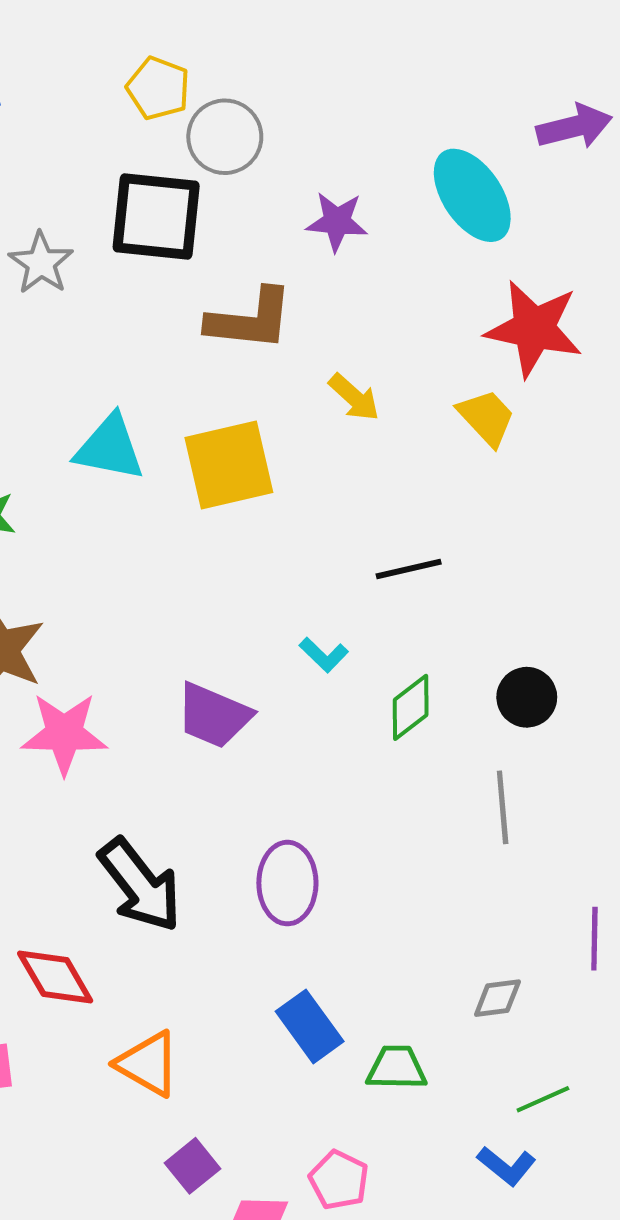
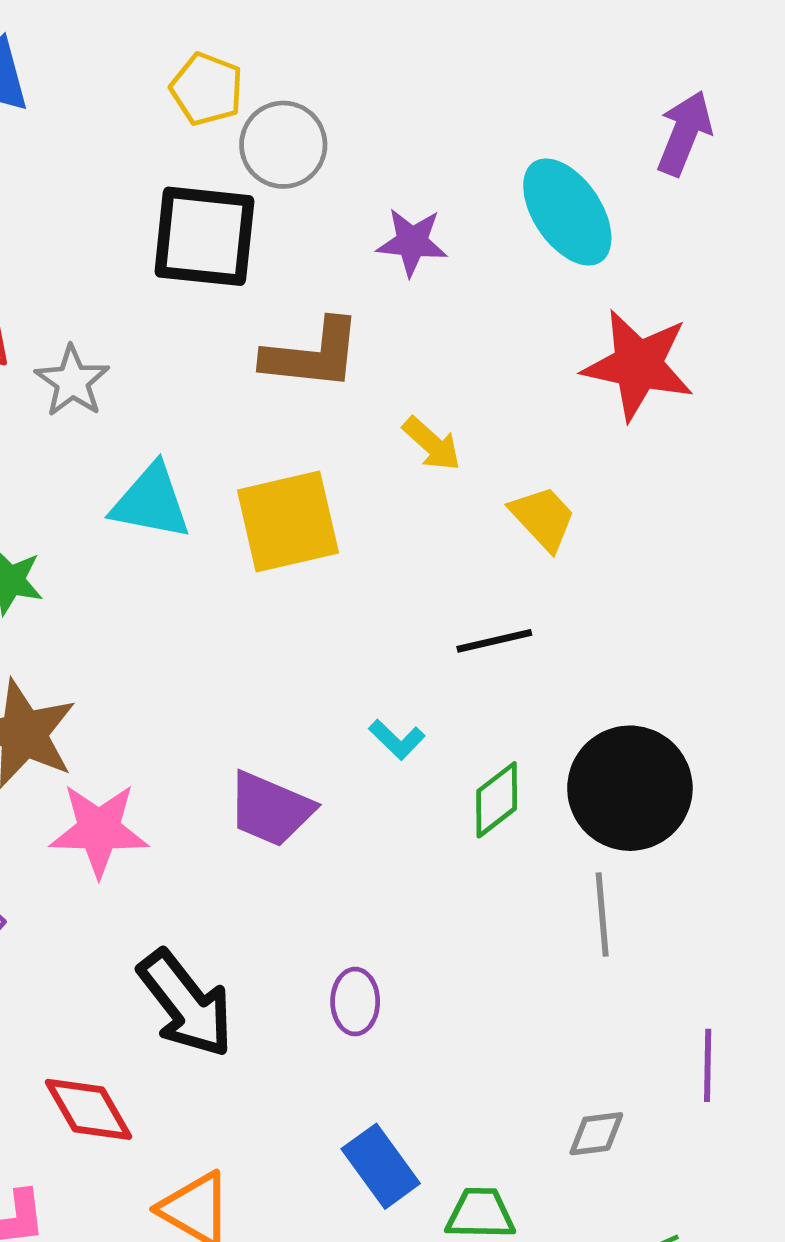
purple arrow: (574, 127) -> (684, 133), turned -54
gray star: (41, 263) -> (72, 381), moved
yellow trapezoid: (486, 418) -> (543, 518), moved
black circle: (527, 697) -> (630, 788), size x1.8
purple ellipse: (287, 883) -> (355, 1002), size x0.7

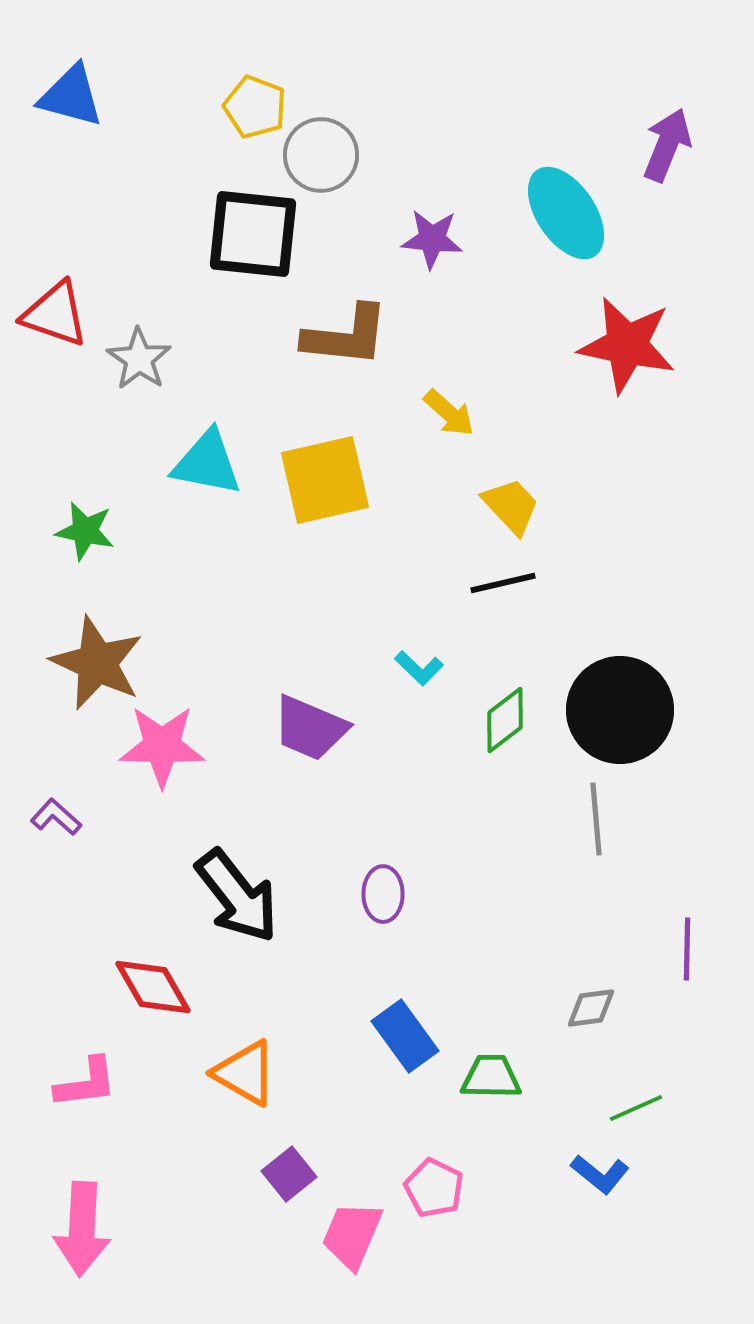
yellow trapezoid: (543, 518) -> (511, 506), moved

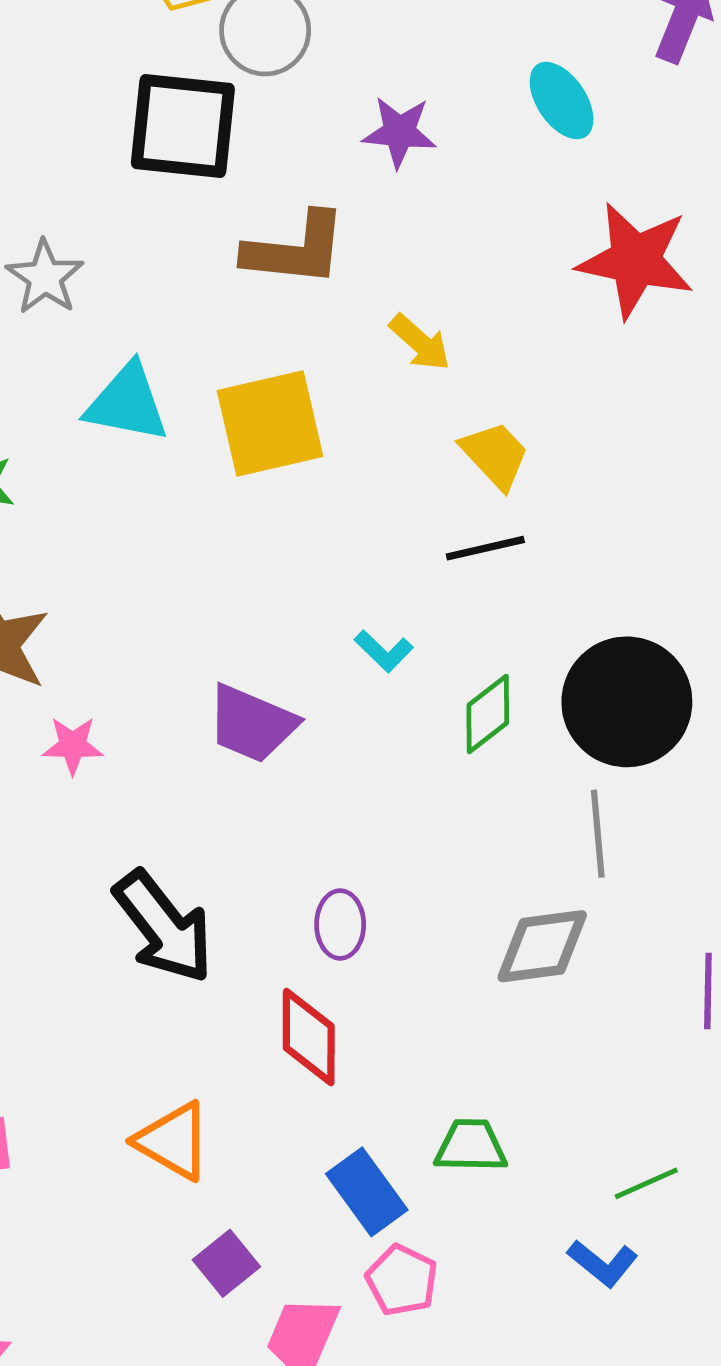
cyan ellipse: (566, 213) -> (562, 101), size x0.7
pink star: (162, 746) -> (73, 745), size x0.6
red diamond: (153, 987) -> (309, 1037), moved, turned 30
gray diamond: (591, 1008) -> (542, 946), moved, size x1.6
blue rectangle: (405, 1036) -> (367, 1192), moved

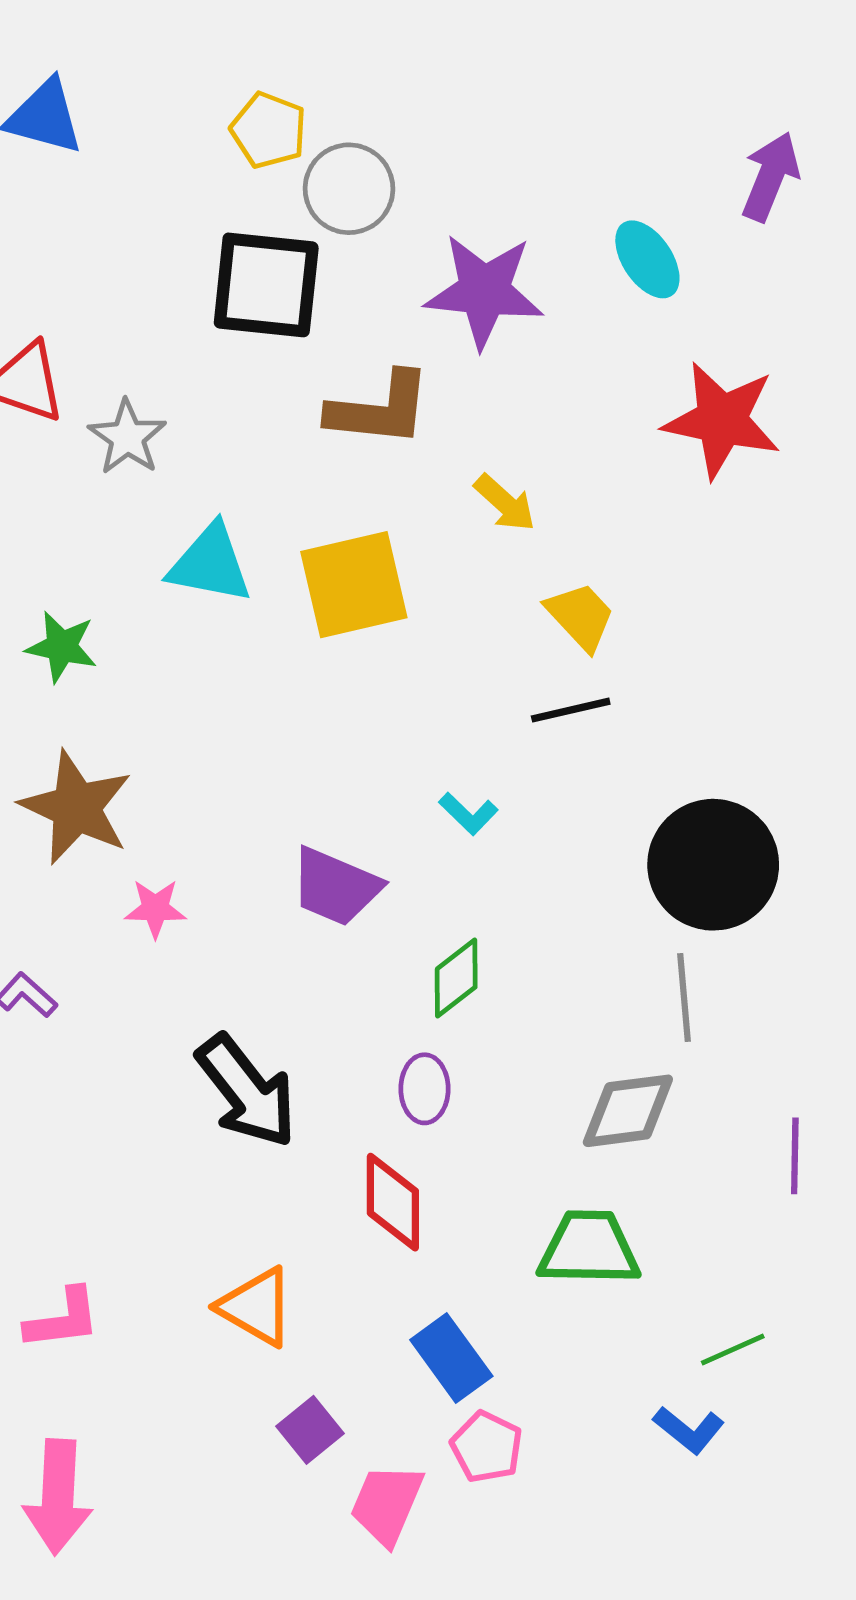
purple star: (399, 132) -> (484, 291), size x1.6
green diamond: (488, 714) -> (456, 978), moved
green trapezoid: (471, 1146) -> (589, 1248), moved, size x1.4

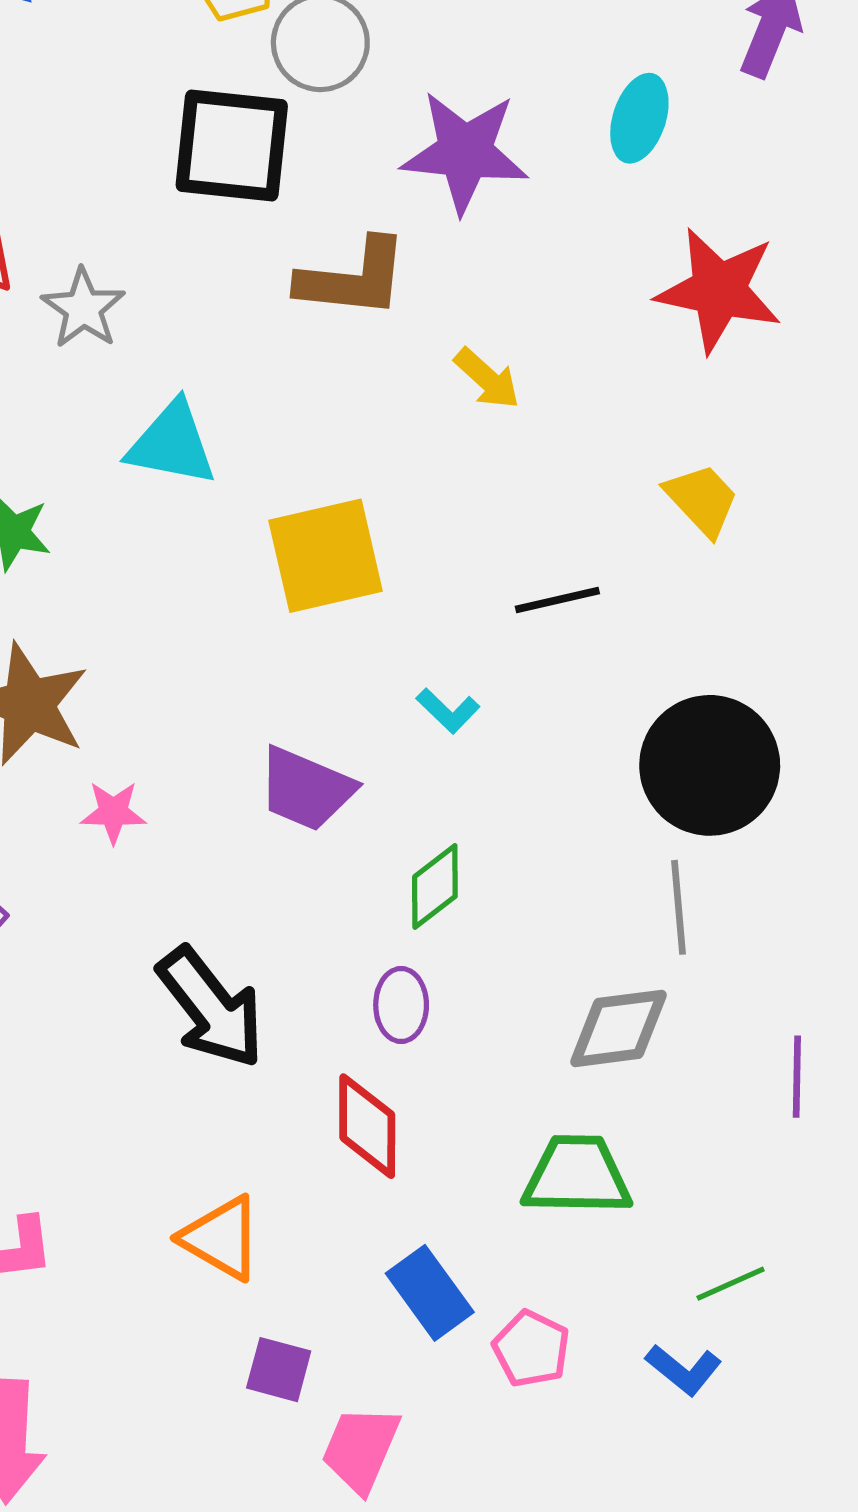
cyan ellipse: (647, 259) -> (639, 118), turned 52
yellow square: (354, 585) -> (326, 556), moved
yellow trapezoid: (580, 616) -> (702, 500), moved
purple square: (310, 1430) -> (279, 1370), turned -36
pink pentagon: (487, 1447) -> (531, 1349), moved

